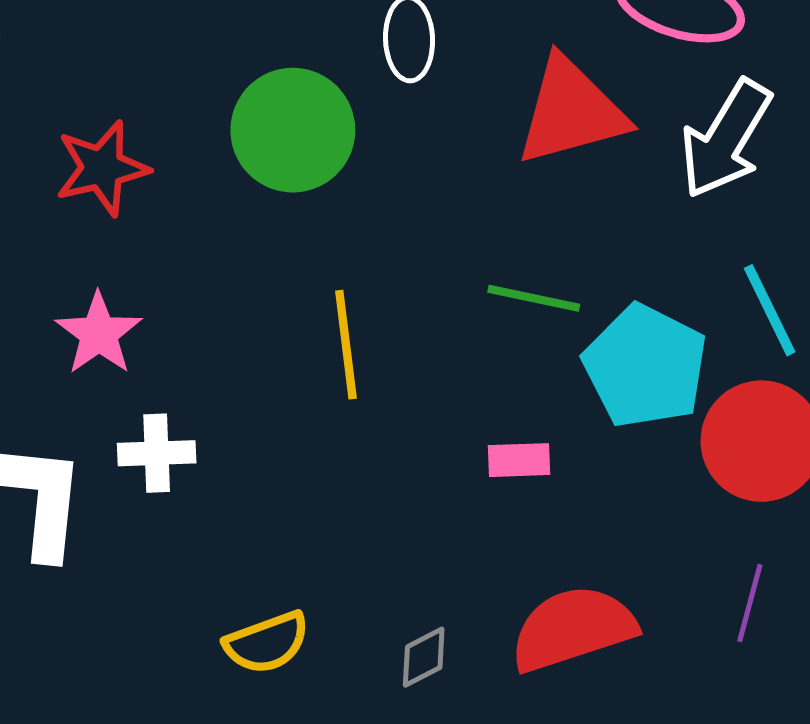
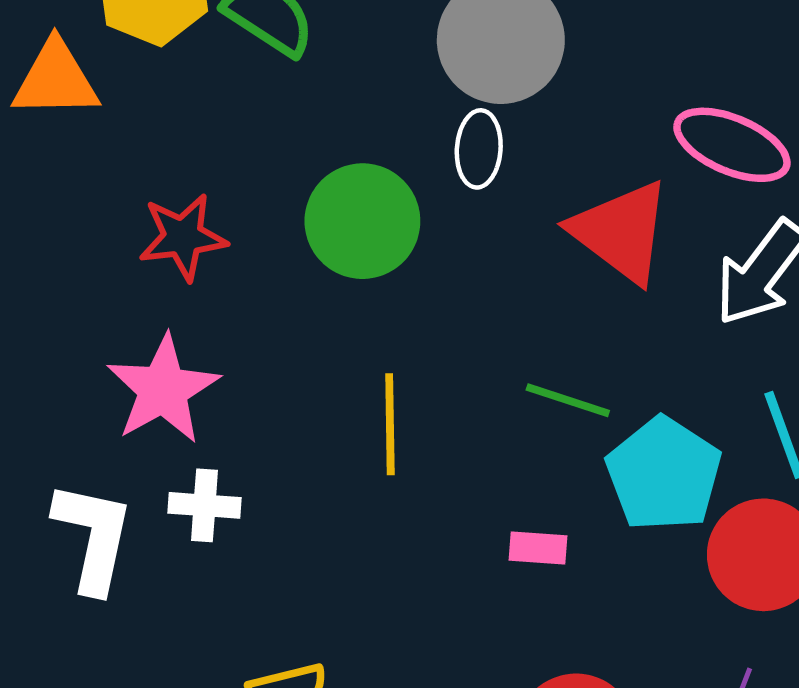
red triangle: (571, 111) -> (621, 232), turned 46
pink star: (99, 334) -> (163, 389), size x1.4

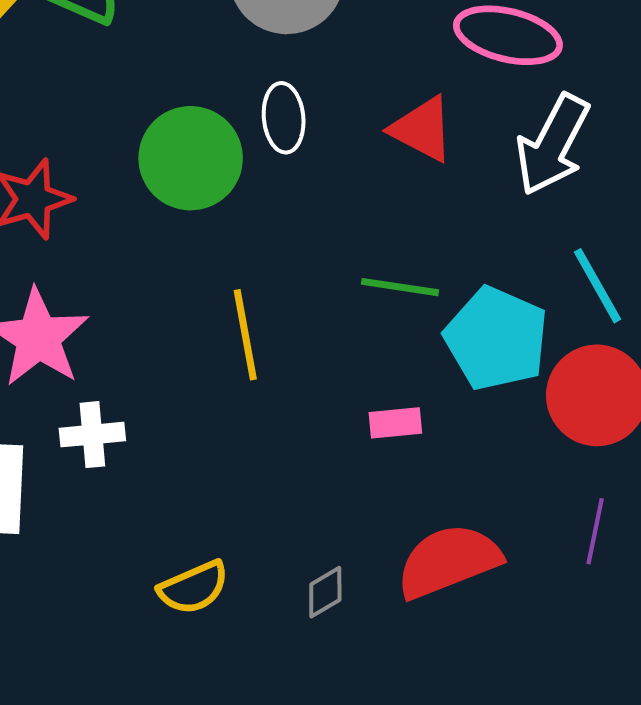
white ellipse: (479, 149) -> (284, 118), moved
red triangle: (621, 232) -> (422, 129), size x0.7

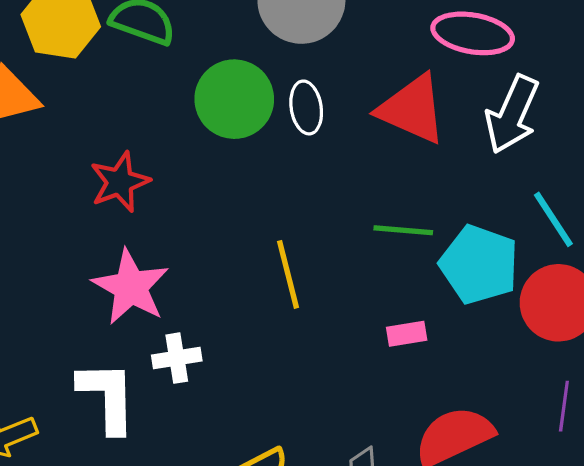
red triangle: (422, 129) -> (412, 109), size x1.4
green circle: (191, 158) -> (234, 99), moved

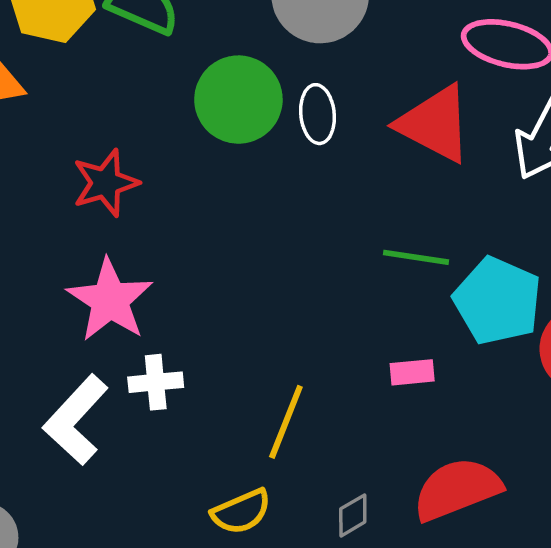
yellow line: (288, 274) -> (286, 422), moved, turned 32
white L-shape: (107, 397) -> (76, 420), turned -140

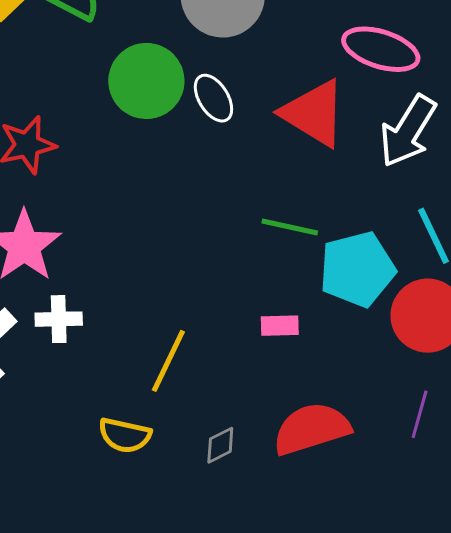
white ellipse: (317, 114) -> (213, 98), turned -30
cyan pentagon: (498, 301) -> (357, 269), turned 30
yellow semicircle: (241, 512) -> (125, 435), turned 32

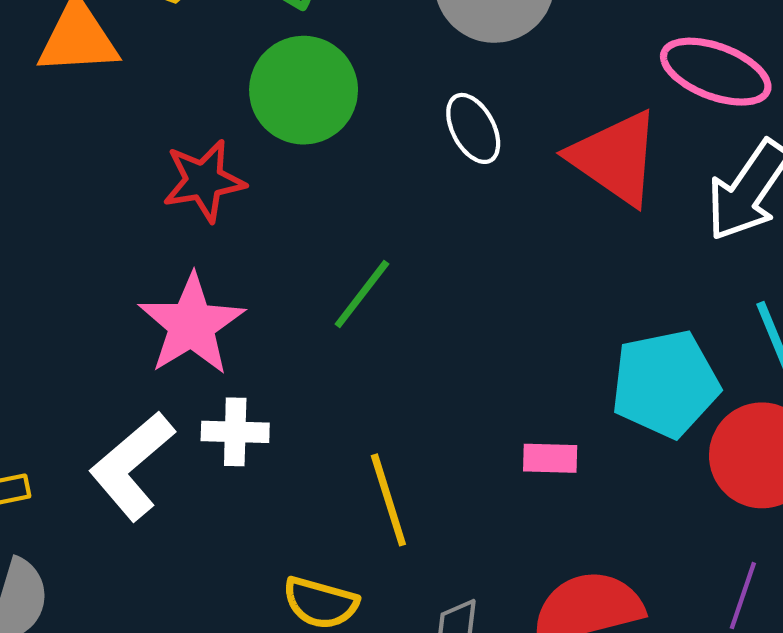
green circle: (146, 81) -> (304, 90), moved
green line: (290, 227) -> (362, 294), moved, turned -68
yellow line: (168, 361) -> (388, 500), turned -46

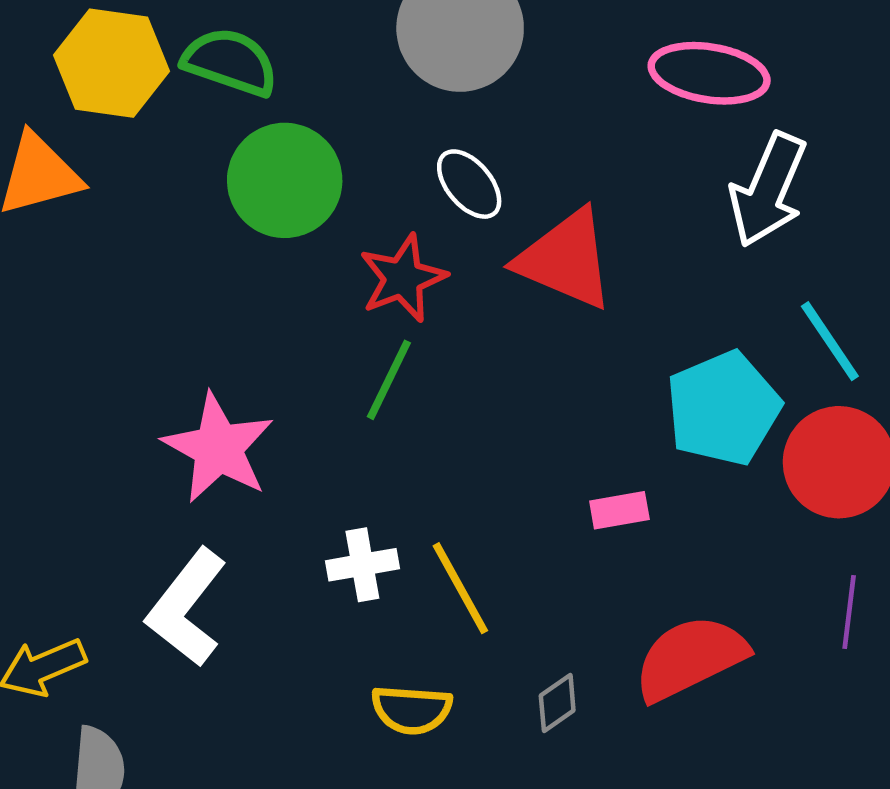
red triangle: (615, 158) -> (566, 259), moved
red star: (204, 181) -> (403, 278), moved
white cross: (235, 432) -> (362, 565), moved

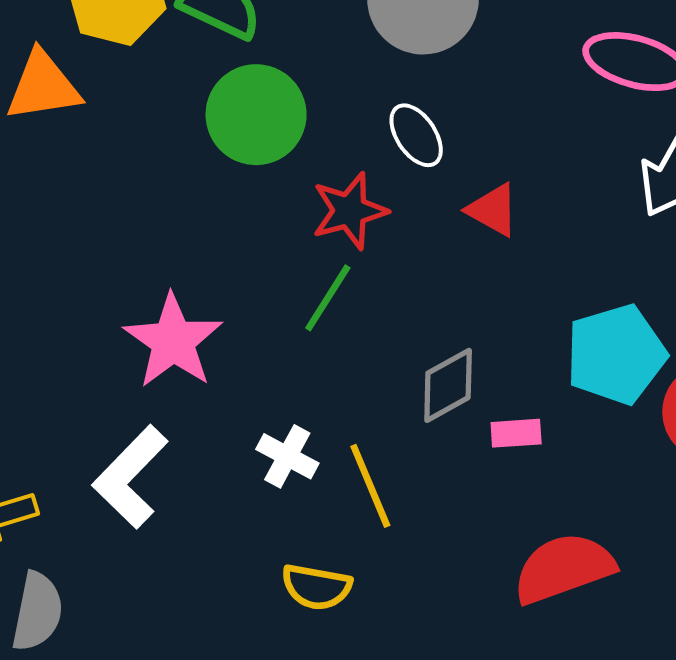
red triangle: (566, 259) -> (493, 210), size x0.6
white cross: (362, 565) -> (287, 456), turned 32
gray diamond: (557, 703) -> (448, 385), moved, size x1.5

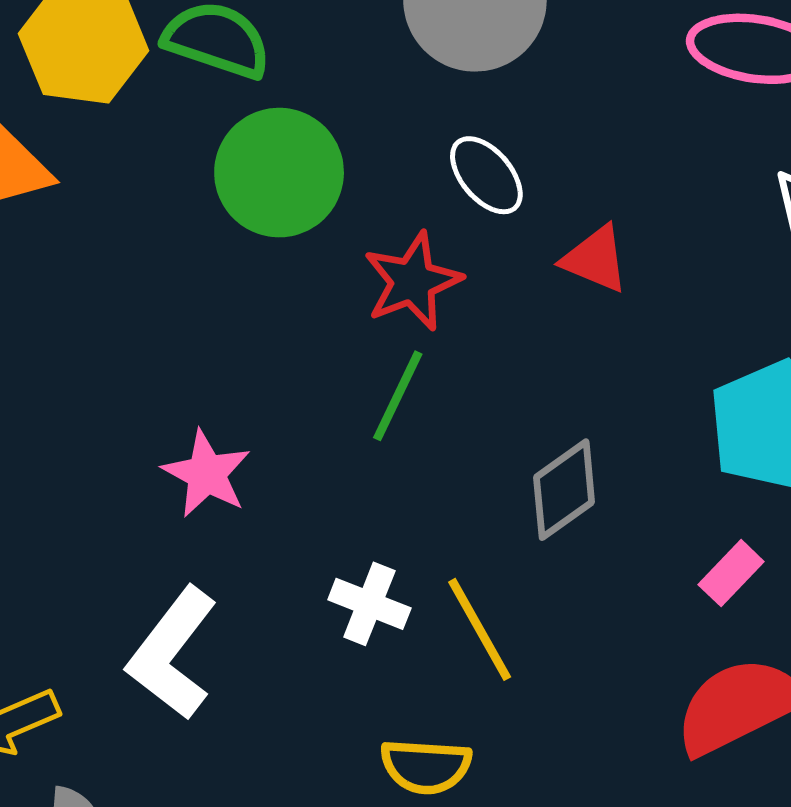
pink star: (173, 341) -> (207, 474), size x0.7
pink rectangle: (516, 433) -> (731, 573), moved, turned -36

